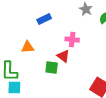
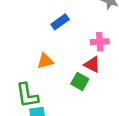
green square: (52, 67) -> (80, 81), turned 32

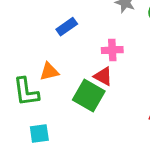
green square: (80, 81) -> (89, 96), size x1.5
green L-shape: (27, 95) -> (26, 92), moved

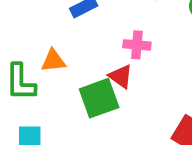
green square: (89, 96) -> (99, 98), turned 32

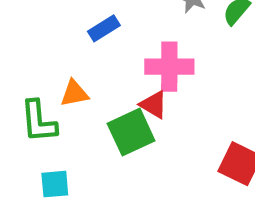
pink cross: (137, 45) -> (169, 67), size x1.5

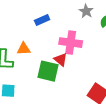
green square: (131, 132) -> (48, 71), turned 30

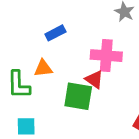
blue rectangle: (42, 20) -> (55, 33), moved

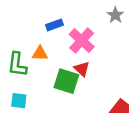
pink cross: (106, 56) -> (82, 40), moved, turned 30

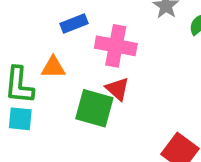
pink cross: (82, 40) -> (116, 46), turned -30
cyan square: (19, 101) -> (20, 119), moved

